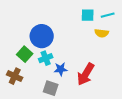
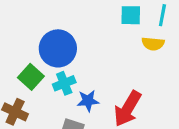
cyan line: (108, 15) -> (162, 15), turned -64

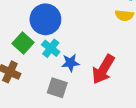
cyan cross: (64, 83) -> (51, 48), turned -30

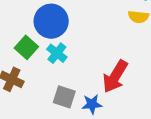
blue star: (70, 63) -> (92, 104), moved

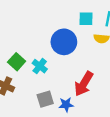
blue circle: (51, 21) -> (64, 42), moved
gray square: (64, 97) -> (45, 99), turned -35

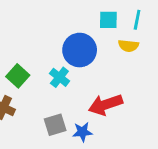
cyan cross: (40, 66) -> (59, 77), moved
red arrow: (84, 84) -> (105, 105), turned 40

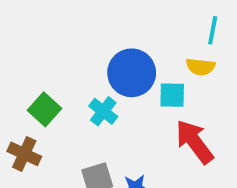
cyan square: (108, 20) -> (172, 95), moved
red arrow: (105, 105) -> (194, 142), moved, turned 72

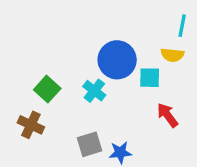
red arrow: (194, 142) -> (167, 115), size x0.7

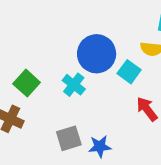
cyan square: (150, 78) -> (129, 72), turned 35

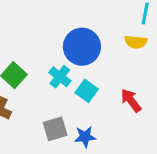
cyan square: (129, 72) -> (87, 91), moved

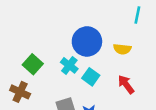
yellow semicircle: (136, 42) -> (122, 49), moved

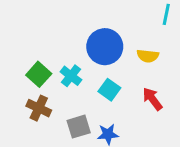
cyan cross: (69, 65) -> (71, 76), moved
brown cross: (20, 92) -> (39, 108), moved

